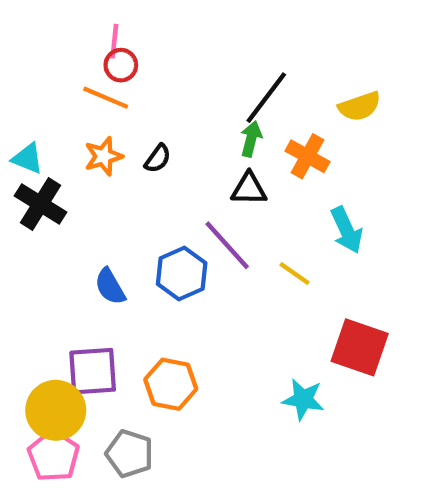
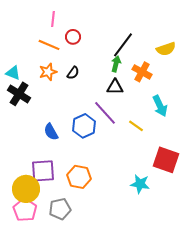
red circle: (121, 65) -> (73, 37), moved
gray pentagon: (130, 454) -> (60, 209), turned -30

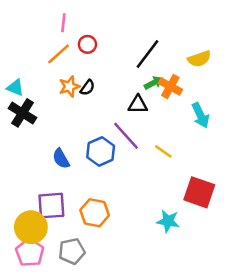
orange line: (49, 45) -> (59, 54), turned -65
green arrow: (116, 64) -> (154, 83), moved, turned 49
orange star: (48, 72) -> (69, 86), moved
cyan arrow: (160, 106) -> (200, 115), moved

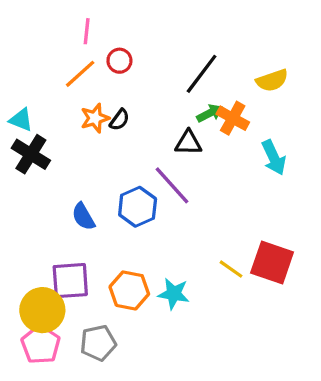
yellow line: (163, 151) -> (231, 269), moved
cyan star: (168, 221) -> (174, 294), moved

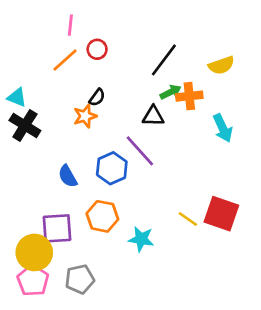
orange star: (95, 118) -> (85, 116), moved
orange cross: (233, 118) -> (189, 96), turned -35
orange hexagon: (129, 290) -> (102, 216), moved

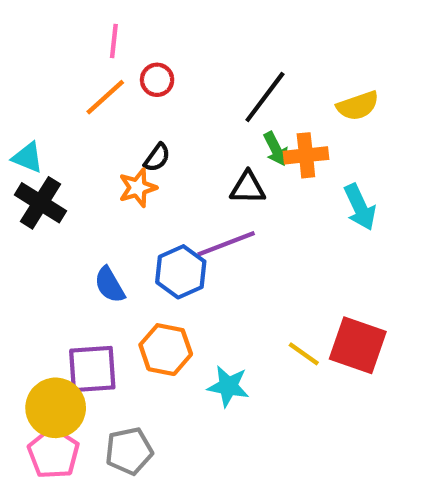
green arrow: (171, 92) -> (276, 149), turned 90
purple line: (140, 151) -> (226, 244), turned -69

